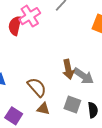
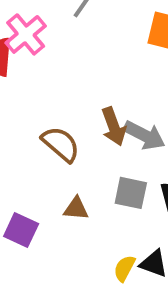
brown semicircle: (37, 87) -> (61, 144), moved

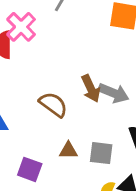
gray square: (131, 193) -> (101, 153), moved

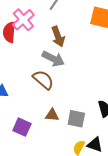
brown arrow: (91, 88) -> (58, 36), moved
gray arrow: (114, 93) -> (53, 59), moved

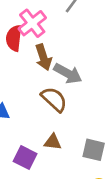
brown arrow: (58, 36) -> (43, 57), moved
brown triangle: (52, 115) -> (53, 142), moved

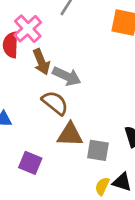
brown triangle: (53, 142) -> (70, 135), moved, size x1.5

